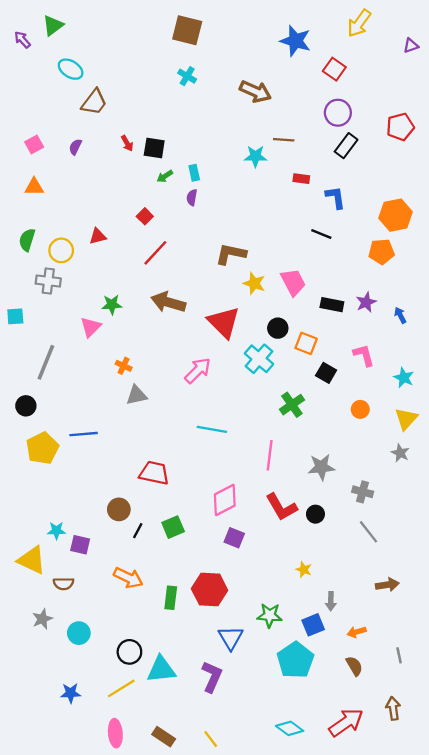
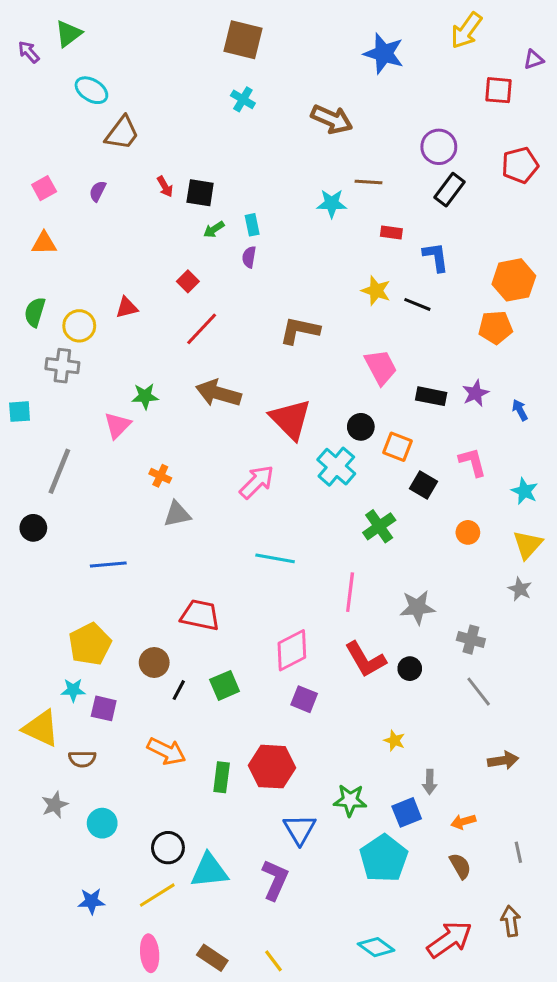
red square: (334, 69) -> (498, 90), moved, turned -30
yellow star: (254, 283) -> (376, 291), moved
yellow pentagon: (42, 448) -> (90, 644), moved

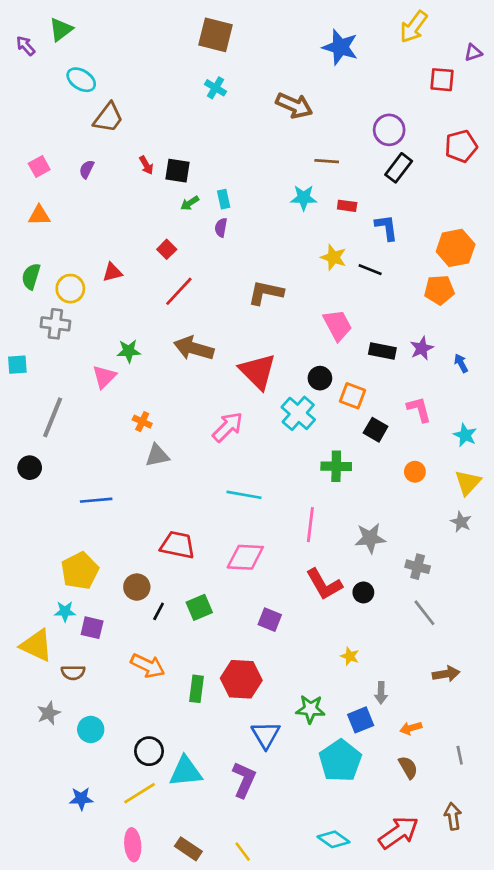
cyan star: (332, 203) -> (304, 198), moved
green cross: (379, 526) -> (336, 466), turned 36
pink diamond: (292, 650) -> (245, 557), moved, turned 30

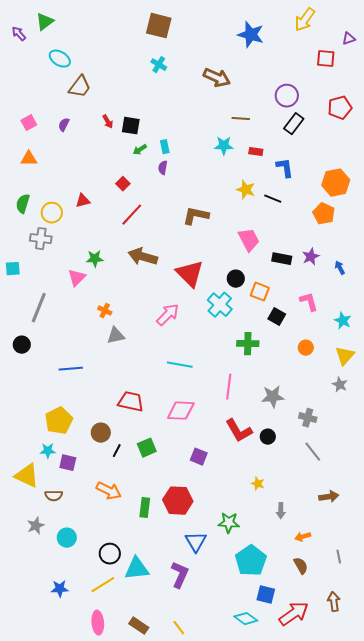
orange pentagon: (439, 290) -> (324, 214), turned 30
blue square: (361, 720) -> (266, 595), moved, turned 36

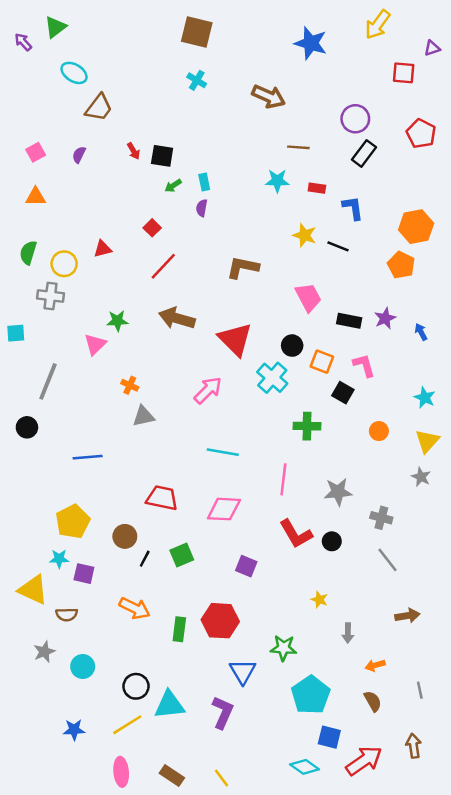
red pentagon: (340, 108) -> (421, 134), turned -30
pink L-shape: (309, 302) -> (364, 365), moved

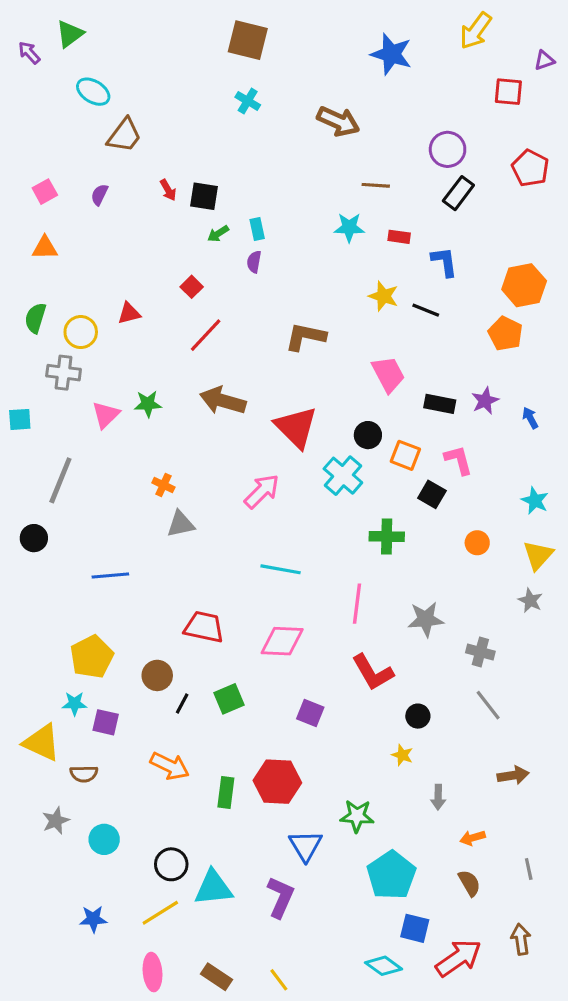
pink triangle: (95, 344) -> (106, 415), moved
black circle: (332, 541) -> (418, 716), moved

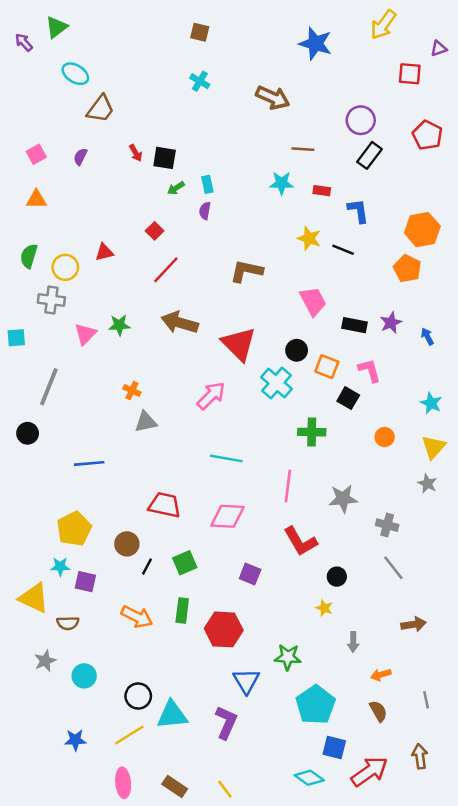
brown square: (248, 40) -> (200, 32), size x0.6
green rectangle: (226, 793) -> (182, 611), moved

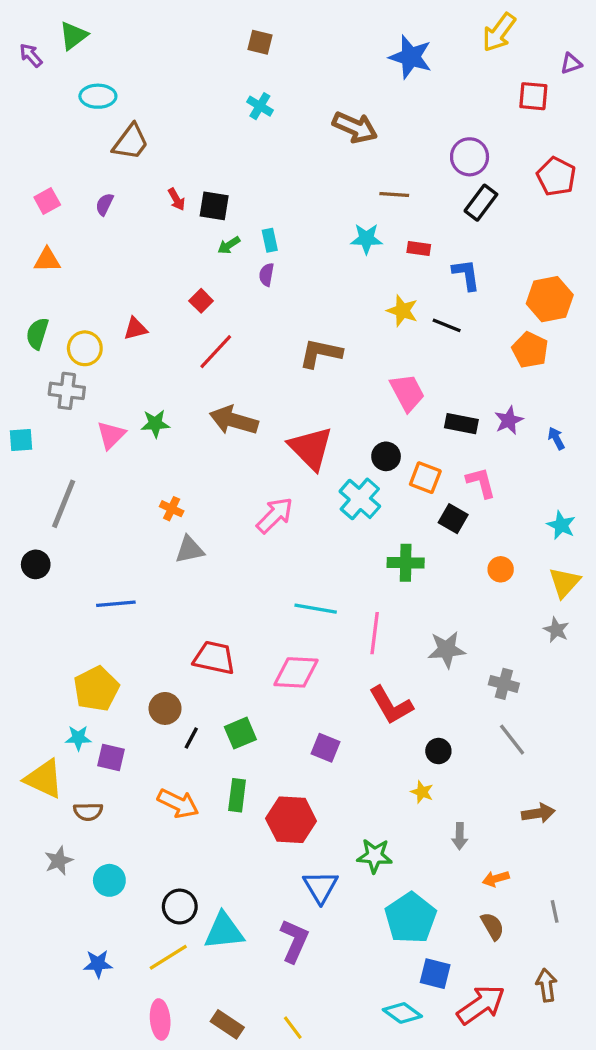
cyan ellipse: (75, 74) -> (98, 96), turned -32
cyan line: (226, 458) -> (316, 609), moved

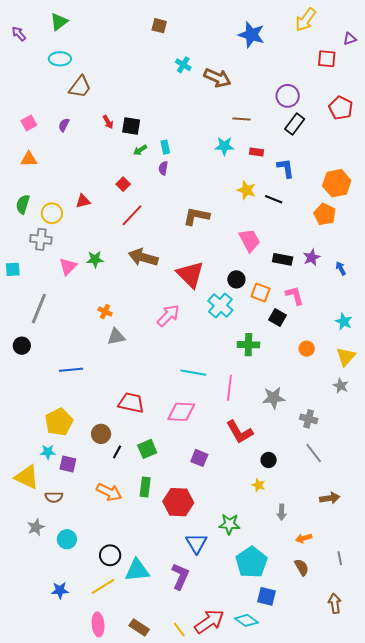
green triangle: (73, 36) -> (59, 22), moved
cyan cross: (260, 106) -> (183, 65), moved
red arrow: (481, 1005) -> (209, 621), moved

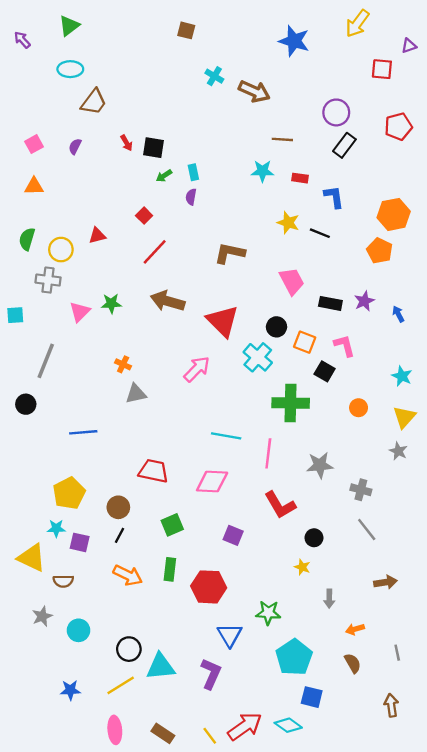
red pentagon: (341, 108) -> (398, 127), turned 30
green cross: (248, 345) -> (291, 403), size x1.4
black line: (117, 452) -> (120, 535), moved

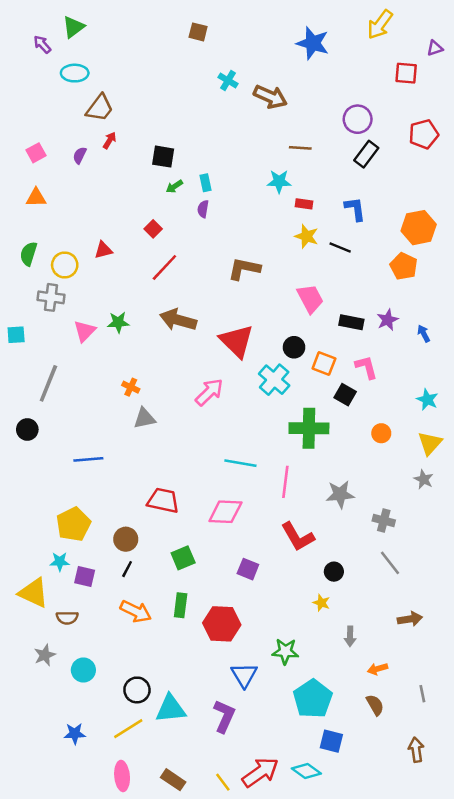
purple arrow: (22, 40) -> (42, 44), moved
red arrow: (127, 143) -> (110, 140), moved, turned -119
red rectangle: (300, 178) -> (304, 204), moved

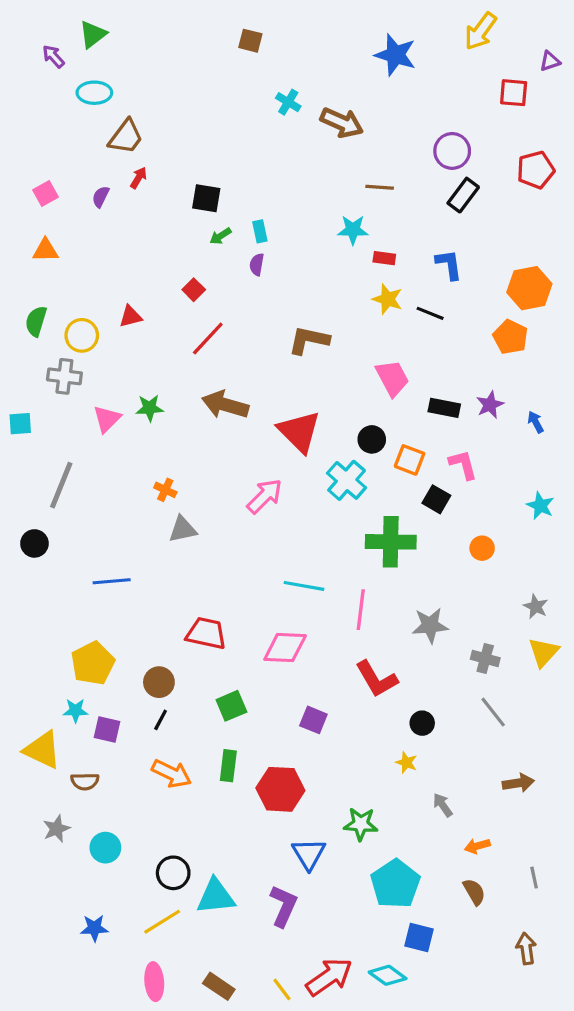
yellow triangle: (430, 443) -> (544, 652), moved
gray arrow: (350, 636) -> (443, 805), turned 144

